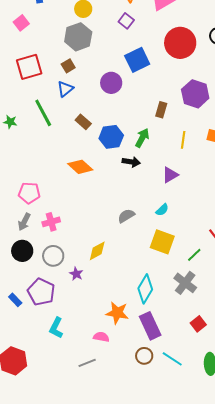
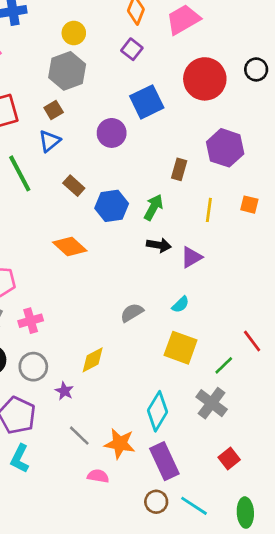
black arrow: (131, 162) -> (159, 245), moved
cyan L-shape: (56, 328) -> (20, 459), moved
gray line: (87, 363) -> (79, 436), moved, turned 66

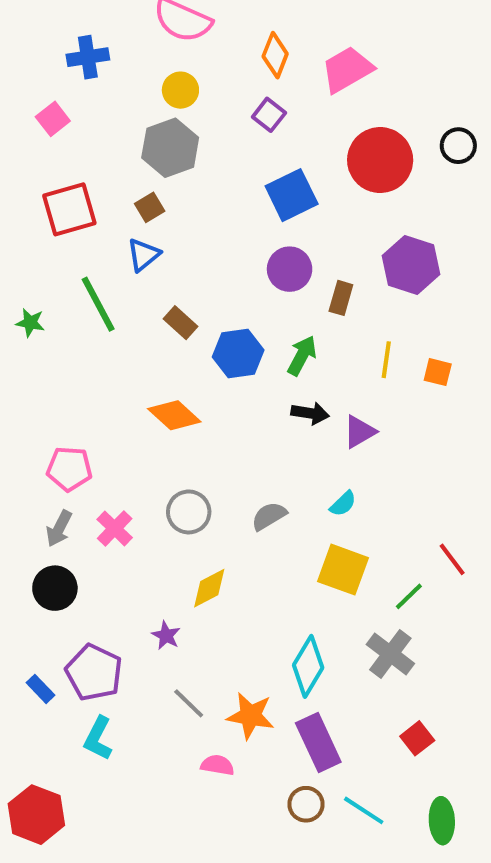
purple circle: (112, 133) -> (290, 269), moved
orange square: (249, 205) -> (438, 372), moved
pink cross: (31, 321) -> (115, 528), turned -30
gray circle: (33, 367) -> (189, 512), moved

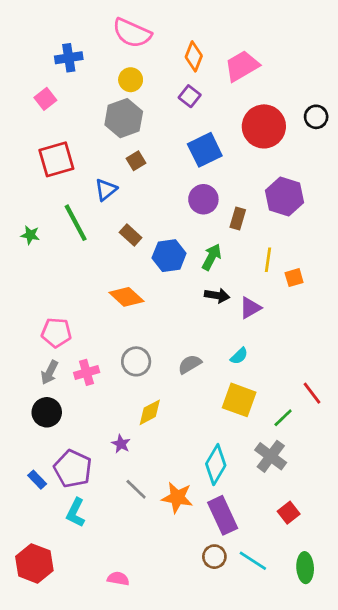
brown square: (150, 207) -> (136, 161), moved
orange square: (438, 372) -> (294, 278), moved, turned -30
pink cross: (115, 528) -> (87, 372), turned 30
pink semicircle: (218, 765) -> (118, 579), moved

